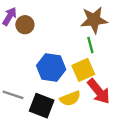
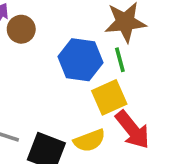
blue hexagon: (51, 68) -> (80, 60), moved

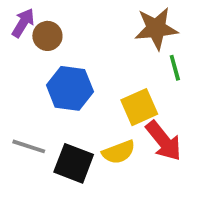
blue hexagon: (80, 60) -> (70, 88), moved
green line: (120, 60) -> (175, 68), moved

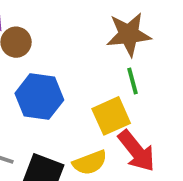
green line: (175, 68) -> (133, 81), moved

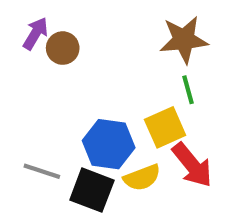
blue hexagon: (39, 97) -> (109, 144), moved

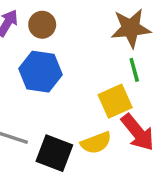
brown circle: (63, 48) -> (42, 25), moved
blue hexagon: (109, 144) -> (40, 72), moved

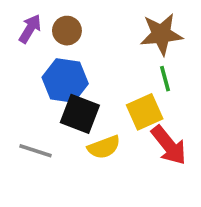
yellow semicircle: (96, 143) -> (104, 147), moved
black square: (54, 153) -> (80, 114), moved

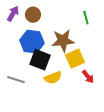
brown star: (161, 34) -> (63, 41), moved
green line: (165, 79) -> (86, 18), moved
red arrow: (169, 145) -> (88, 77), size x0.6

